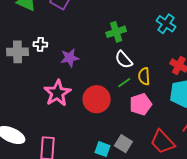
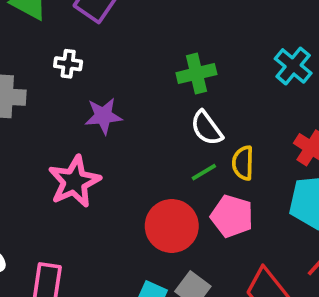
white cross: (40, 44) -> (68, 64), moved
red circle: (97, 99) -> (172, 226), moved
pink pentagon: (141, 104) -> (232, 216), turned 30

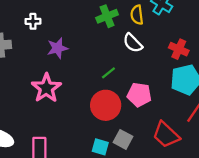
white semicircle: (207, 128) -> (133, 43), moved
yellow semicircle: (243, 163) -> (137, 15), moved
green line: (204, 172) -> (108, 73), moved

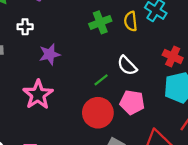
white semicircle: (133, 43) -> (127, 65), moved

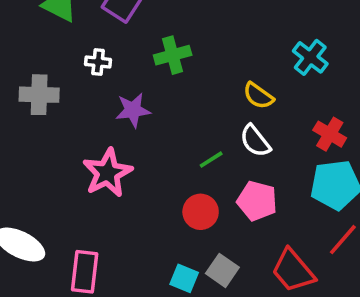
yellow semicircle: (131, 21) -> (258, 96), moved, turned -54
green cross: (100, 22) -> (173, 55), moved
red circle: (98, 113) -> (201, 212), size x0.7

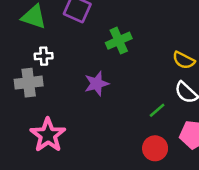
white cross: (98, 62) -> (44, 56), moved
pink star: (107, 173) -> (48, 135), moved

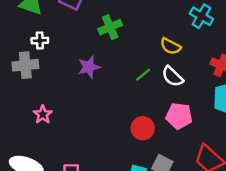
green line: (157, 110) -> (143, 75), moved
pink star: (48, 135) -> (43, 114), size x0.6

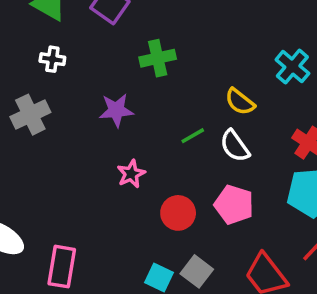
gray cross: (25, 65) -> (30, 115), moved, turned -30
pink star: (43, 114) -> (131, 174), moved

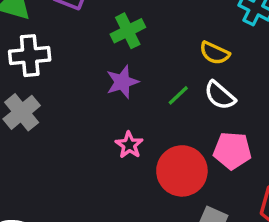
white cross: (52, 59) -> (30, 56), size x1.6
purple star: (116, 110) -> (122, 82), moved
red circle: (178, 213) -> (182, 171), size x1.5

